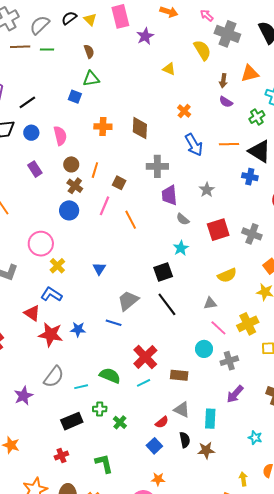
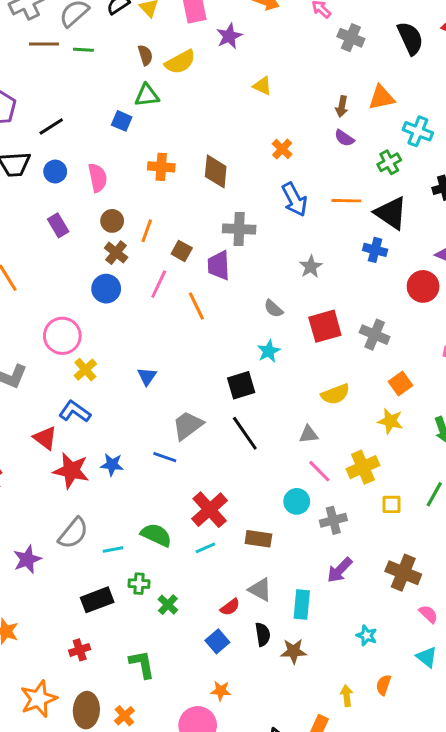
gray cross: (227, 34) -> (351, 38), size x0.7
yellow semicircle: (202, 50) -> (180, 62), moved, turned 90
purple trapezoid: (169, 195) -> (219, 265), moved

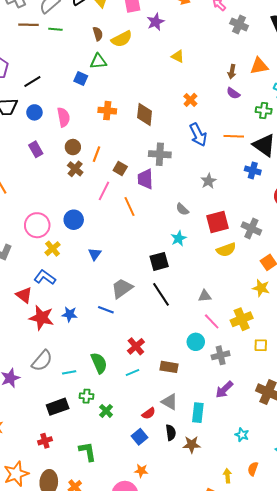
green cross: (389, 162) -> (264, 110), turned 35
blue circle: (106, 289) -> (74, 220), moved
yellow semicircle: (335, 394) -> (226, 250), moved
red cross: (210, 510) -> (136, 346), size x0.7
green semicircle: (156, 535) -> (99, 363), turned 40

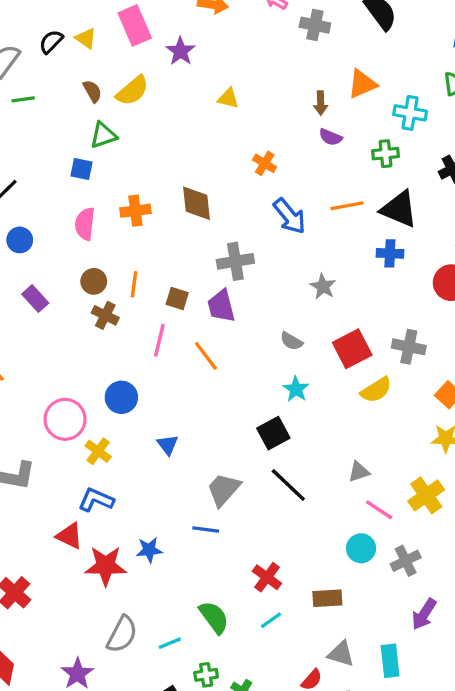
pink semicircle: (63, 117) -> (85, 224), moved, turned -150

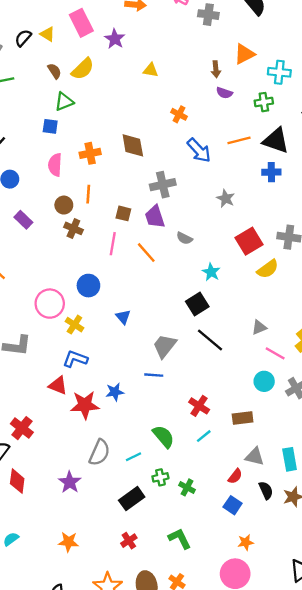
orange line: (134, 284) -> (88, 194), moved
gray semicircle: (291, 341) -> (184, 238), moved

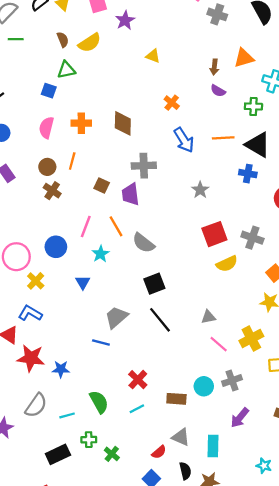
gray semicircle: (184, 238) -> (143, 243), moved, size x1.5
pink line: (113, 244) -> (86, 226), moved
cyan star: (211, 272) -> (101, 254), moved
cyan circle: (264, 381) -> (204, 386), moved
blue star: (115, 392) -> (61, 369), moved

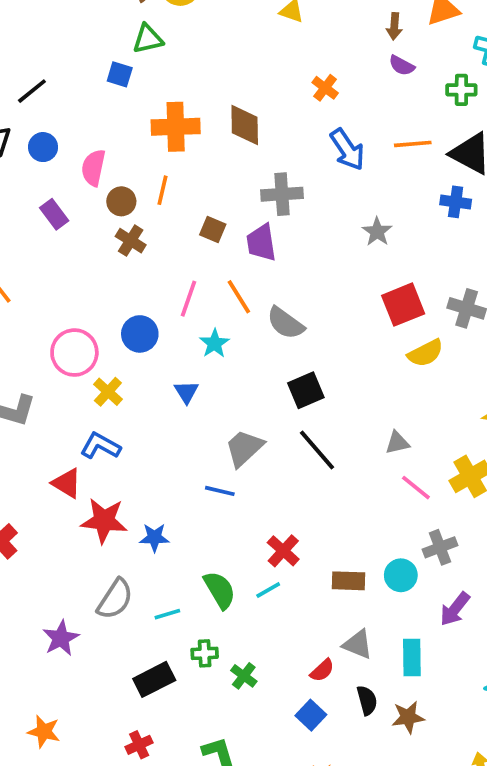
orange cross: (81, 123) -> (176, 127), size x1.4
pink semicircle: (46, 128) -> (93, 168), moved
cyan circle: (204, 386) -> (401, 575), moved
cyan line: (137, 409) -> (268, 590), moved

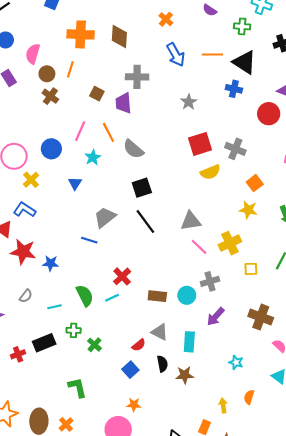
gray triangle: (397, 443) -> (191, 221), size x1.5
gray semicircle: (115, 599) -> (26, 296), size x0.6
red cross: (139, 745) -> (18, 354), moved

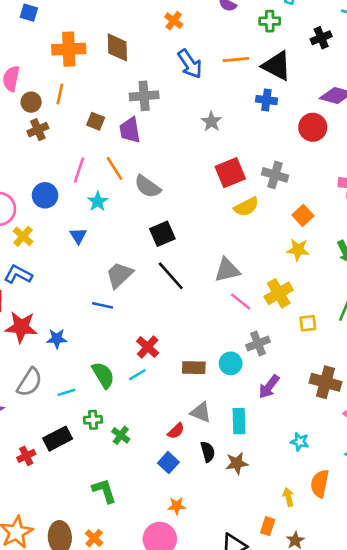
brown cross: (50, 96) -> (38, 130), turned 35
gray semicircle: (26, 296) -> (30, 382), size x1.6
orange semicircle: (249, 397) -> (320, 484), size x1.5

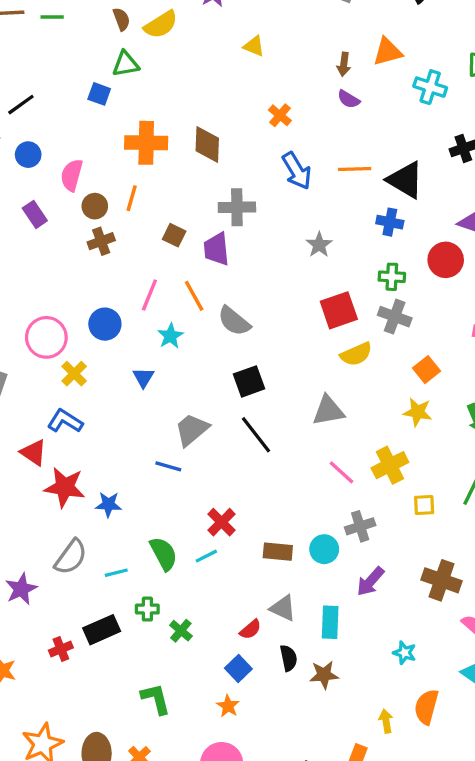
green cross: (270, 21) -> (392, 277), moved
gray triangle: (227, 270) -> (328, 411), moved
orange star: (177, 506) -> (228, 706), moved, turned 30

